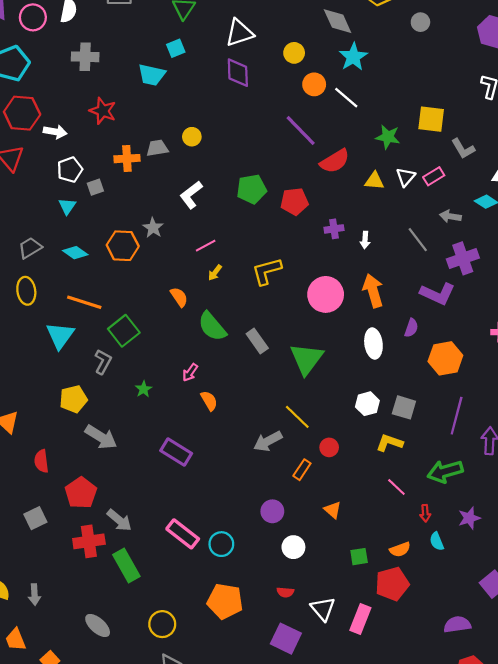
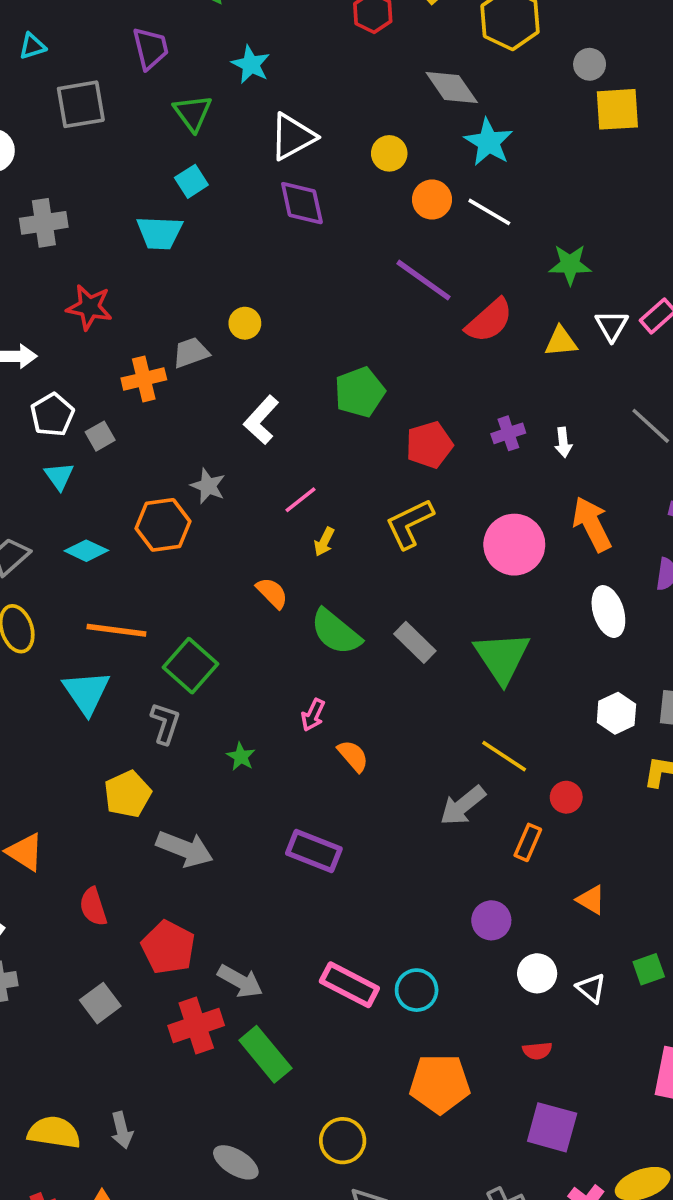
yellow square: (431, 119) -> (617, 109), moved
red pentagon: (294, 201) -> (429, 445), moved
white triangle: (323, 609) -> (591, 988), moved, size x0.7

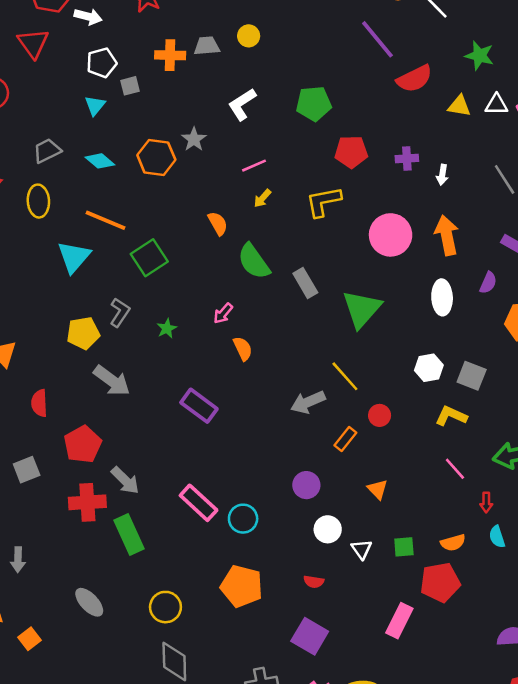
white triangle: (612, 326) -> (496, 104), turned 45
gray L-shape: (165, 723) -> (120, 312), moved

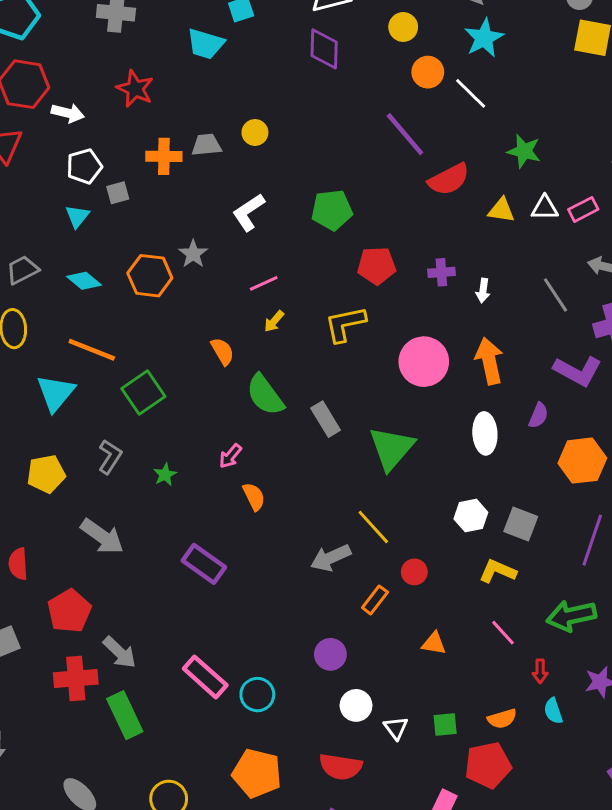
yellow pentagon: (83, 333) -> (46, 474), moved
orange triangle: (378, 489) -> (434, 643), moved, turned -35
red semicircle: (314, 582) -> (341, 767), size x1.8

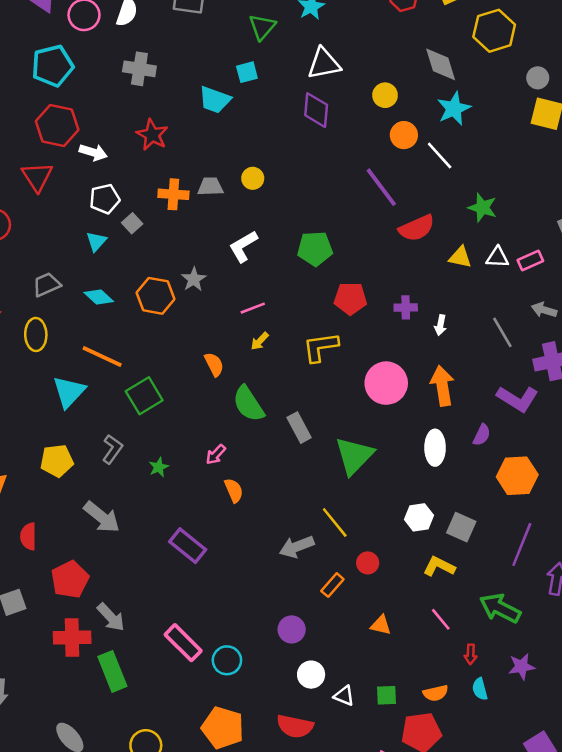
gray square: (118, 193) -> (132, 223), turned -30
green arrow: (571, 616) -> (500, 608), turned 36
white triangle: (396, 728) -> (344, 696), turned -35

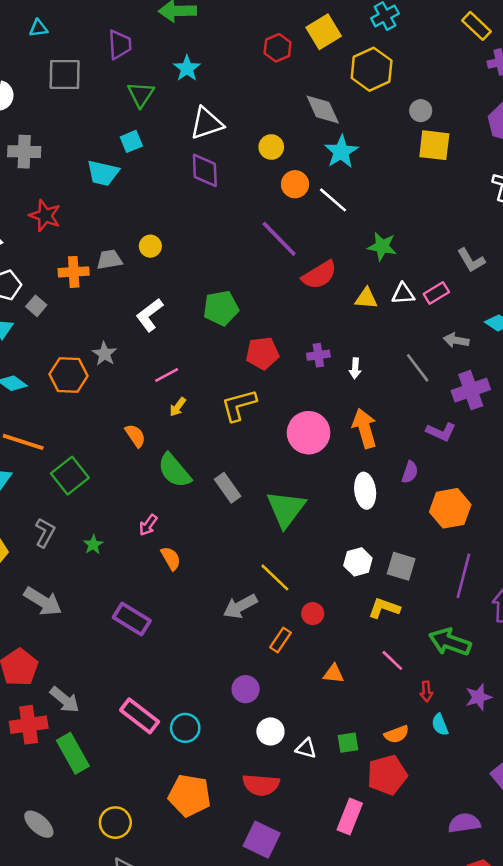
purple L-shape: (518, 399) -> (441, 432), size x0.7

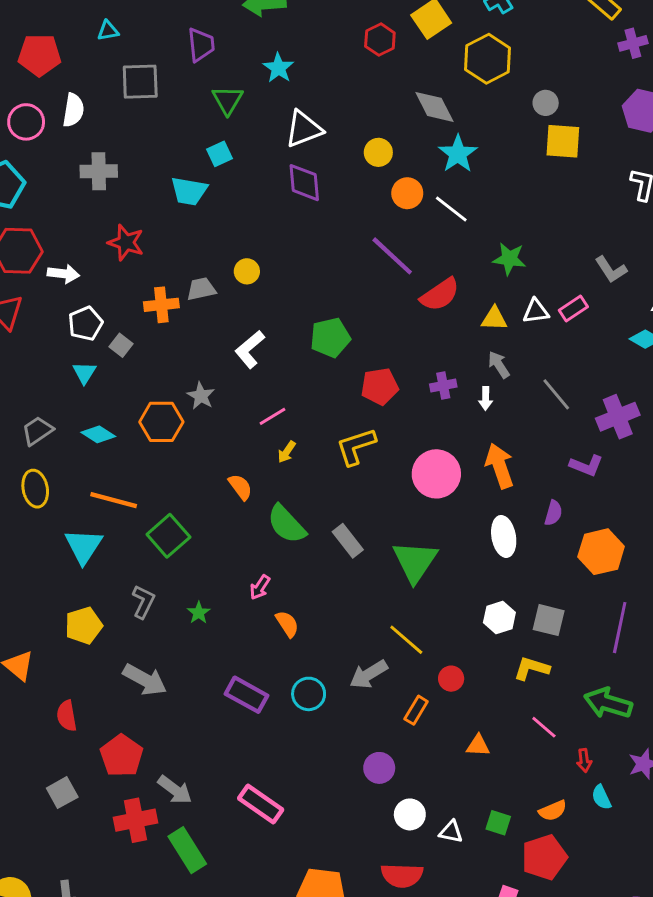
gray arrow: (456, 340) -> (499, 365), moved, turned 50
cyan circle: (185, 728) -> (309, 694), moved
green square: (348, 743) -> (498, 823), turned 30

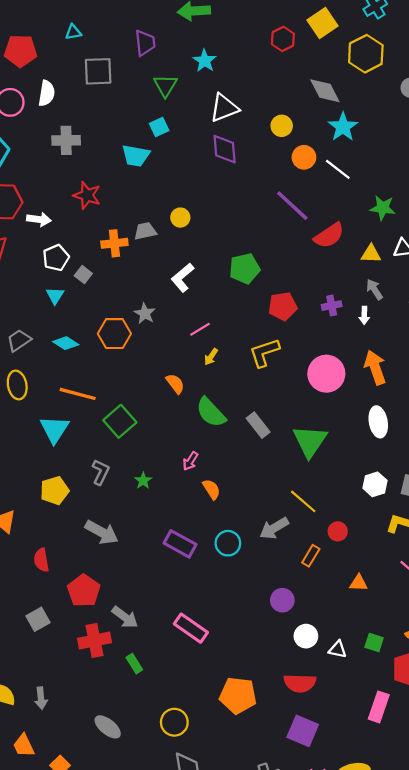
green rectangle: (187, 850) -> (134, 664), size x0.6

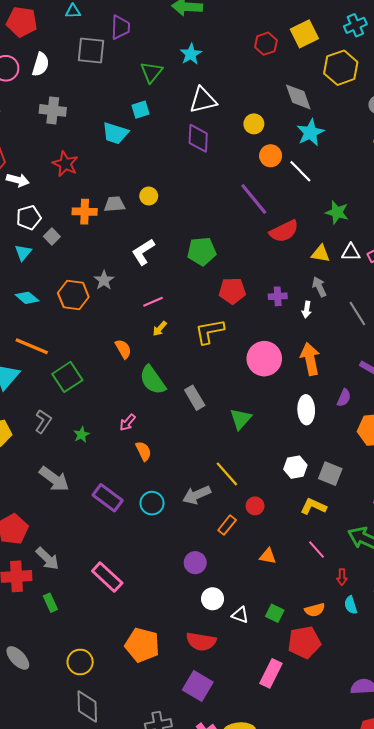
purple trapezoid: (145, 43) -> (120, 27), moved
green triangle: (310, 441) -> (241, 419), size x0.7
gray arrow: (102, 532) -> (54, 479), moved

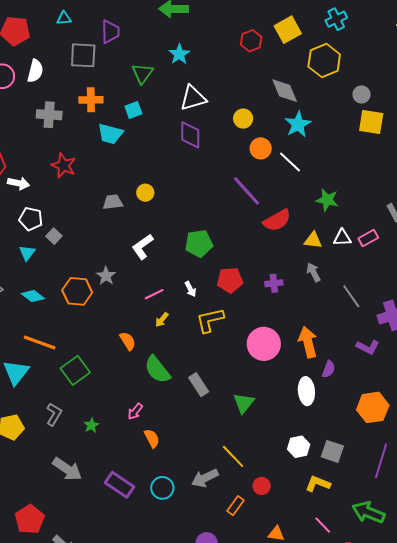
orange cross: (85, 212) -> (91, 100), moved
white pentagon: (29, 218) -> (31, 219), turned 30
white arrow: (307, 310) -> (190, 289), moved, turned -35
purple semicircle: (344, 398) -> (329, 369), moved

